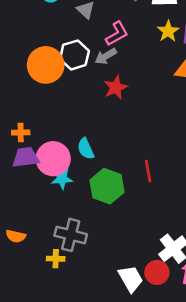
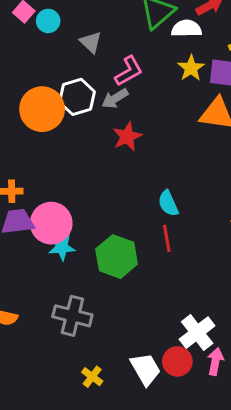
cyan semicircle: (86, 149) -> (168, 203), moved
yellow cross: (56, 259) -> (92, 377), moved, turned 35

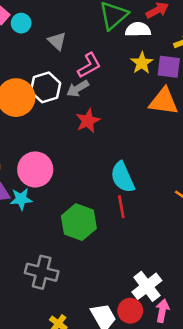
cyan semicircle: (168, 203) -> (123, 177), size x1.4
pink circle: (51, 223) -> (35, 169), moved
cyan star: (62, 247) -> (21, 199), moved

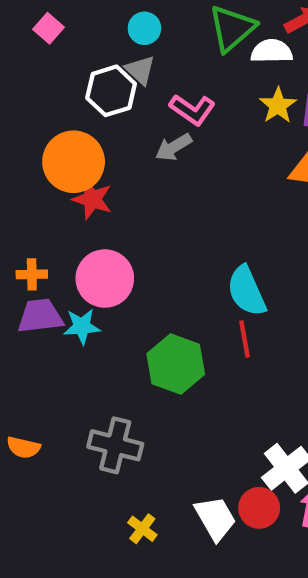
cyan circle: (21, 23) -> (144, 28), moved
pink L-shape: (89, 65) -> (192, 110), turned 64
white hexagon: (46, 87) -> (111, 91), moved
red star: (88, 121) -> (92, 199), moved, turned -30

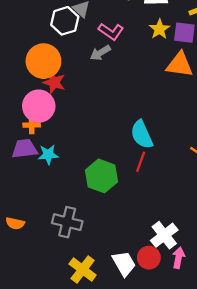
orange cross: (32, 274) -> (32, 125), moved
pink circle: (105, 279) -> (39, 106), moved
red line: (245, 339) -> (141, 162), turned 30
yellow cross: (142, 529) -> (83, 269), size x1.6

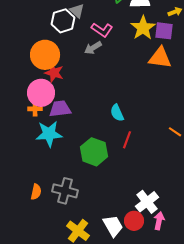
yellow star: (160, 29) -> (143, 28), size x1.4
cyan semicircle: (142, 135) -> (117, 113), moved, size x0.7
purple trapezoid: (25, 149) -> (60, 109), moved
cyan star: (48, 155) -> (49, 134), size x1.5
orange semicircle: (15, 223) -> (36, 192), moved, turned -91

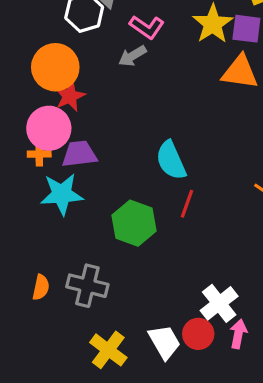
red star: (54, 73) -> (70, 96), turned 30
cyan semicircle: (117, 113) -> (171, 160), size x1.4

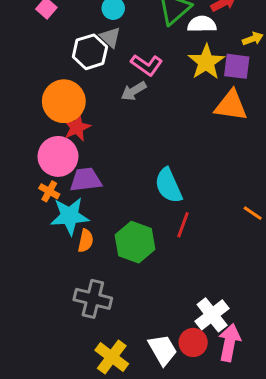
orange cross: (39, 154) -> (49, 191), moved, turned 30
orange semicircle: (41, 287) -> (86, 241), moved
pink arrow: (238, 334) -> (229, 342), size x1.4

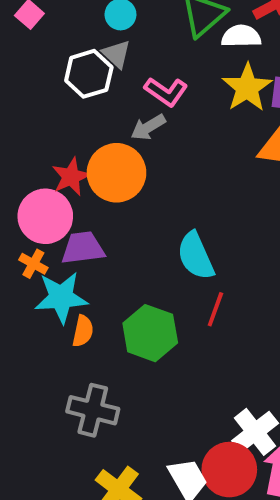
orange circle: (64, 101) -> (117, 173), moved
red circle: (193, 342) -> (229, 470), size x1.4

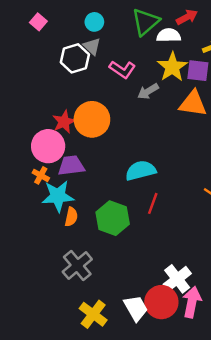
gray arrow: (148, 127) -> (148, 91), moved
cyan semicircle: (196, 256) -> (141, 171), turned 100
gray cross: (93, 410) -> (77, 266), turned 36

